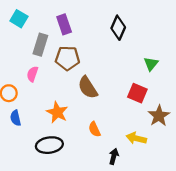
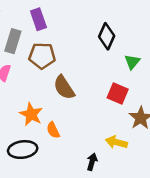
black diamond: (118, 28) -> (107, 36), moved
orange semicircle: (95, 129) -> (53, 130), moved

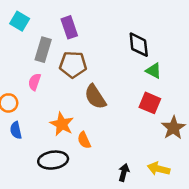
black diamond: (107, 36) -> (139, 45), turned -30
green triangle: (132, 62) -> (154, 71), moved, turned -42
yellow arrow: (116, 142) -> (159, 169), moved

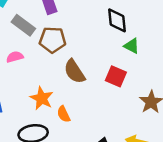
gray rectangle: (43, 50) -> (23, 25), turned -70
pink semicircle: (34, 82) -> (15, 57), turned 56
red square: (150, 103) -> (116, 76), moved

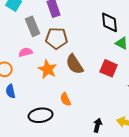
gray rectangle: (23, 25) -> (33, 26), turned 30
orange star: (42, 98) -> (48, 69), moved

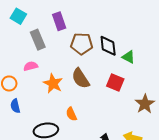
black diamond: (110, 22) -> (108, 46), moved
brown pentagon: (57, 38) -> (82, 44), moved

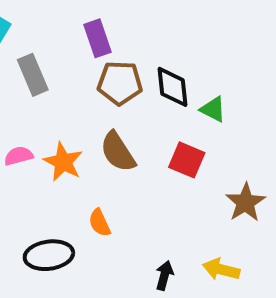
purple rectangle: (59, 21) -> (98, 38), moved
pink semicircle: (31, 66) -> (19, 156), moved

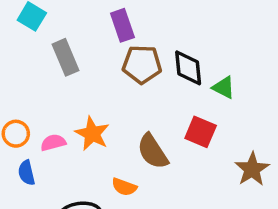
brown semicircle: (118, 152) -> (153, 151), moved
pink semicircle: (19, 156) -> (53, 143), moved
orange semicircle: (100, 223) -> (124, 187), turned -45

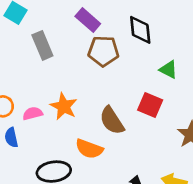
purple rectangle: (122, 25) -> (88, 20), turned -30
black diamond: (188, 68) -> (140, 30), moved
orange semicircle: (124, 187) -> (89, 149), size x1.4

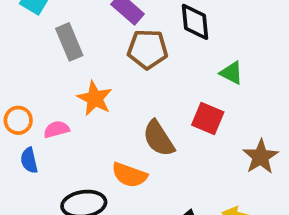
orange star: (64, 106) -> (95, 98), moved

